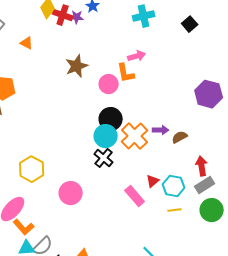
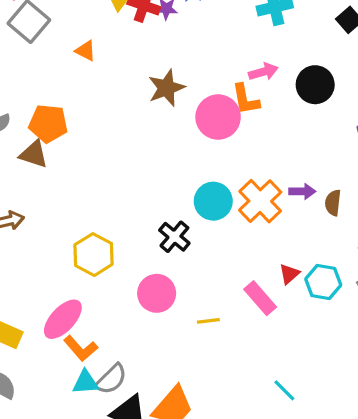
pink circle: (109, 84) -> (218, 117), size x1.4
black circle: (111, 119) -> (315, 85), moved
brown semicircle: (180, 137) -> (333, 203), turned -56
black cross: (104, 158) -> (174, 237), moved
yellow line: (175, 210) -> (208, 321), moved

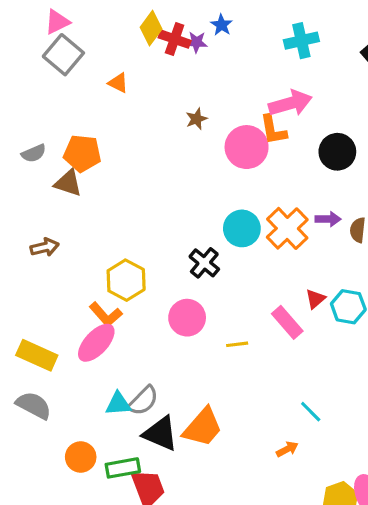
pink arrow: (263, 72) -> (290, 103), size x1.5
black circle: (315, 85) -> (337, 152), moved
brown star: (166, 88) -> (196, 119), size x0.6
orange L-shape: (81, 348) -> (106, 315), moved

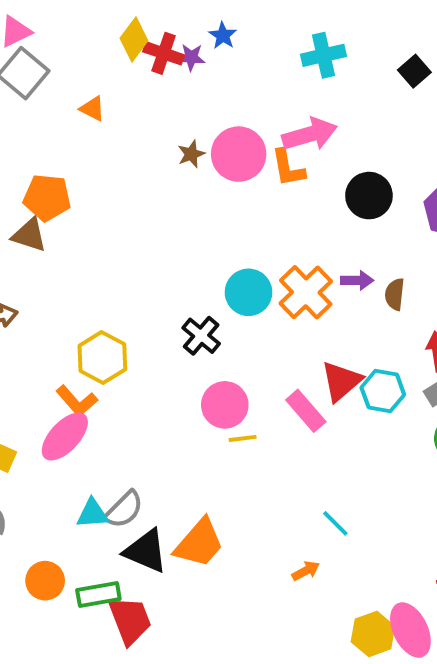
pink circle: (247, 147) -> (239, 154), moved
red triangle: (315, 299) -> (341, 381), size x1.6
pink circle: (187, 318) -> (225, 405), moved

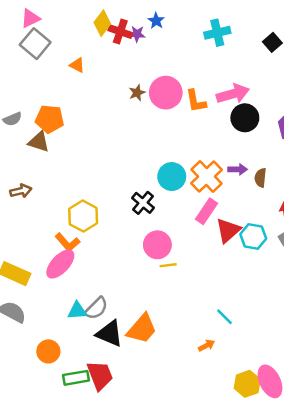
pink arrow: (310, 134) -> (233, 94), moved
pink rectangle: (306, 411) -> (207, 211), moved, turned 75
green rectangle: (98, 594) -> (76, 378), moved

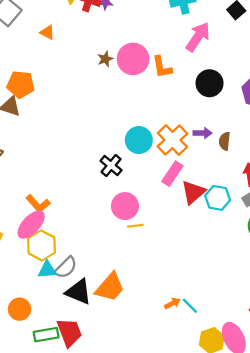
pink arrow: (233, 94) -> (198, 37), moved, turned -40
yellow hexagon: (83, 216) -> (42, 245), moved
cyan line: (224, 317) -> (190, 306), moved

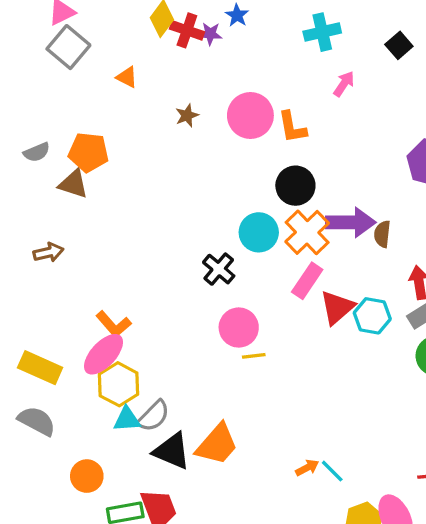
pink arrow: (198, 37) -> (344, 84), size x0.6
brown star: (105, 59) -> (187, 116), moved
black circle: (210, 83) -> (295, 186), moved
purple arrow: (203, 133) -> (351, 222), size x1.8

